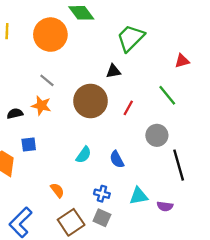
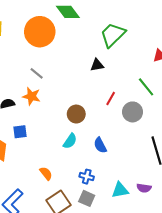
brown circle: (90, 101) -> (76, 114), moved, size x0.6
gray circle: (157, 135) -> (133, 112), moved
cyan triangle: (139, 196) -> (120, 190), moved

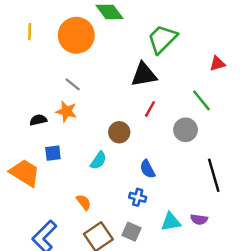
black triangle: (97, 65) -> (144, 75), size x1.6
red line: (111, 98) -> (150, 109), moved
cyan semicircle: (70, 141) -> (98, 160), moved
blue cross: (87, 177) -> (138, 197), moved

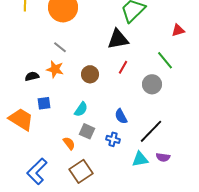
brown circle: (119, 132) -> (90, 74), moved
black line: (214, 175) -> (151, 131), moved, turned 60
gray square: (132, 232) -> (87, 131), moved

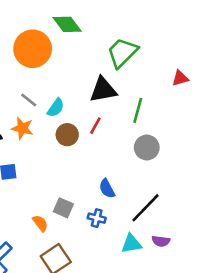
green line: (165, 60) -> (138, 110), moved, turned 54
red line: (123, 67) -> (95, 126), moved
cyan semicircle: (81, 109) -> (56, 108), moved

